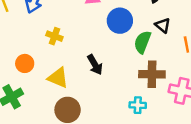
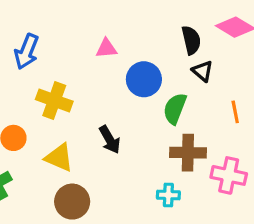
black triangle: (163, 25) -> (203, 71), moved
yellow cross: (54, 36) -> (54, 100), size x1.5

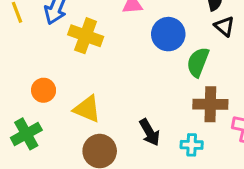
yellow cross: (54, 100) -> (86, 36), moved
black arrow: (110, 140) -> (150, 132), moved

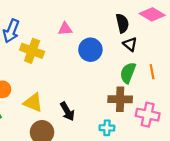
green semicircle: (198, 62) -> (128, 73), moved
black arrow: (150, 132) -> (67, 111), moved

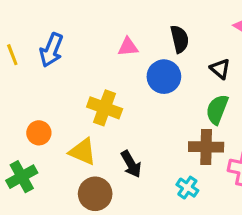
black semicircle: (122, 23) -> (180, 39), moved
yellow cross: (32, 51) -> (105, 108), moved
cyan cross: (107, 128) -> (187, 188), turned 32

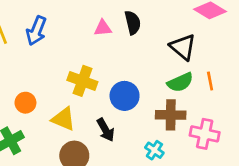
black semicircle: (180, 39) -> (133, 23), moved
black triangle: (220, 69) -> (183, 47), size x1.5
blue circle: (164, 77) -> (125, 96), moved
green semicircle: (217, 109) -> (180, 82), turned -135

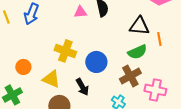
black triangle: (183, 47) -> (139, 26), turned -35
orange line: (210, 81) -> (159, 39), moved
brown cross: (171, 115) -> (130, 76), turned -30

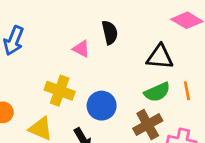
pink triangle: (80, 12) -> (81, 49), moved, turned 32
orange line: (159, 39) -> (187, 91), moved

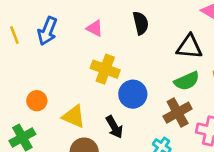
pink triangle: (81, 49) -> (95, 28), moved
yellow cross: (60, 91) -> (105, 69), moved

